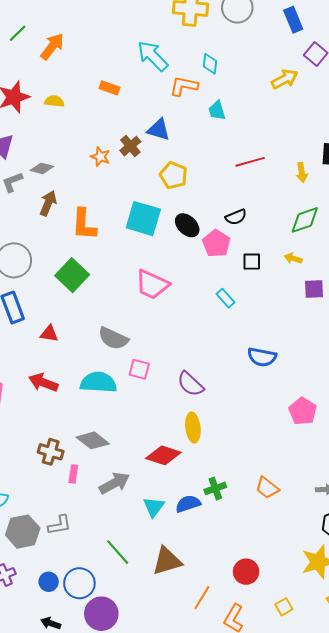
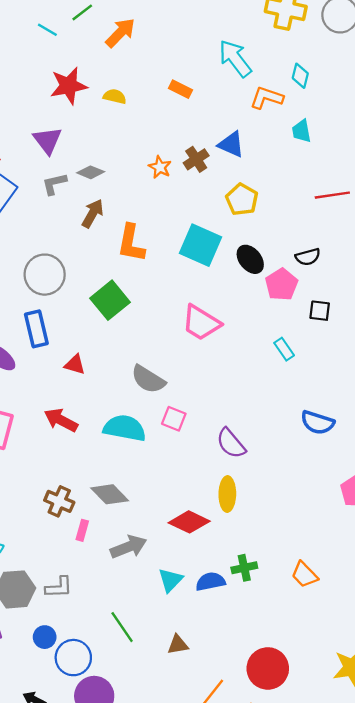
brown triangle: (167, 561) -> (178, 645), size x0.6
red circle: (246, 572) -> (268, 668), size x1.4
blue circle: (49, 582) -> (45, 637), moved

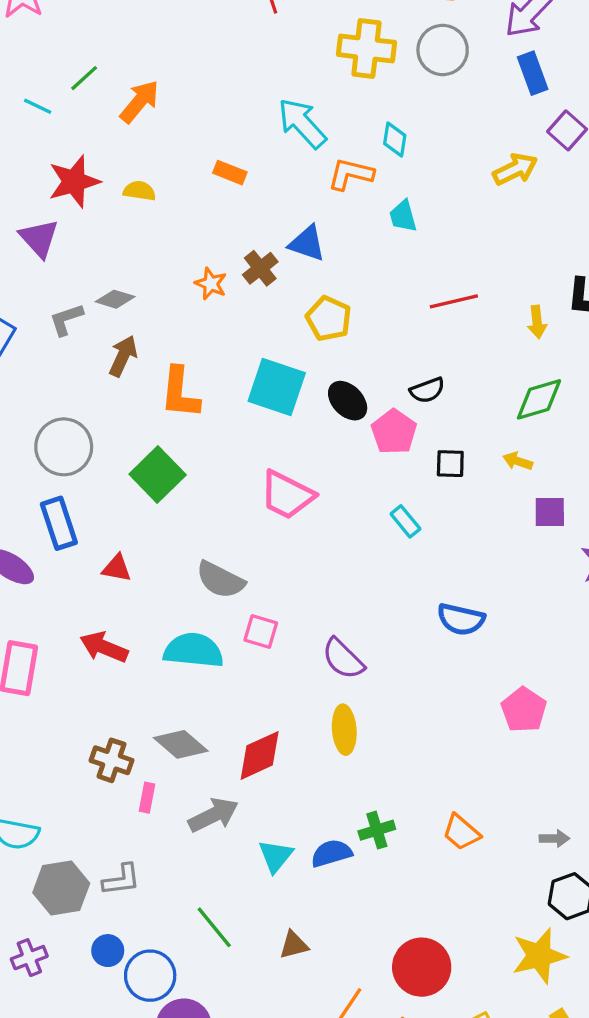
purple triangle: (47, 140) -> (39, 238), moved
red diamond: (189, 522) -> (260, 755), moved, turned -45

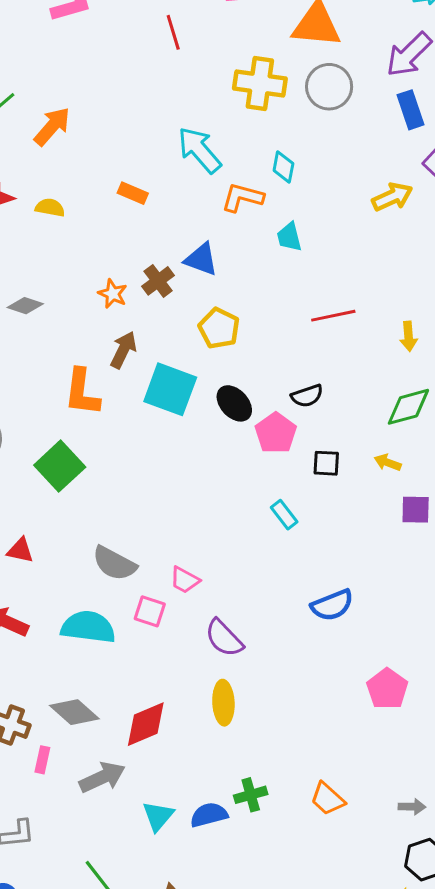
brown arrow: (123, 356) -> (123, 350), moved
pink trapezoid: (287, 495) -> (185, 580), moved, size x0.6
blue semicircle: (461, 619) -> (332, 605), turned -36

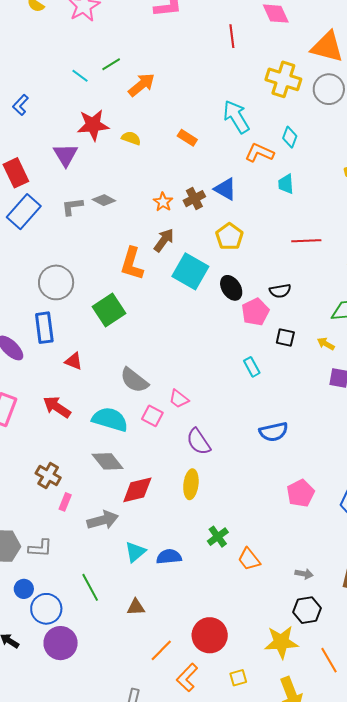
gray diamond: (74, 712) -> (108, 461), moved
green cross: (251, 795) -> (218, 537), moved, turned -30

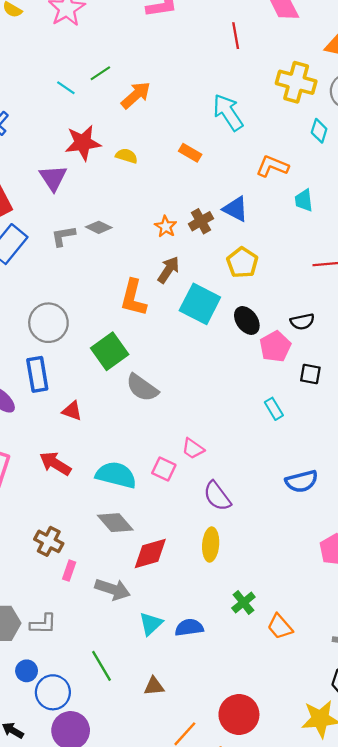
cyan arrow: (236, 117) -> (228, 112), moved
cyan diamond: (290, 137) -> (319, 131), moved
gray semicircle: (134, 380) -> (142, 388), moved
gray arrow: (103, 520) -> (113, 589), turned 36

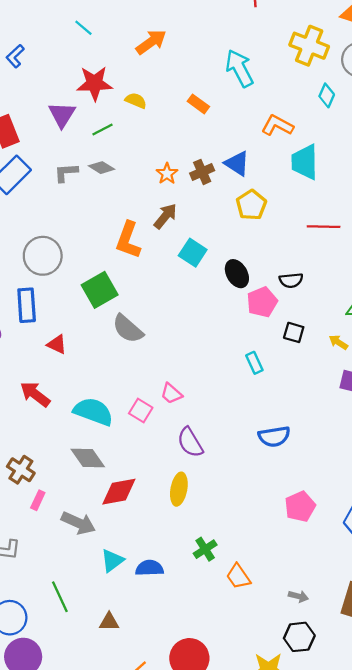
green line: (100, 73) -> (102, 129), moved
cyan trapezoid: (304, 200) -> (305, 162), size x1.6
yellow pentagon: (242, 263) -> (251, 205), moved
cyan square: (200, 304) -> (193, 253), size x0.7

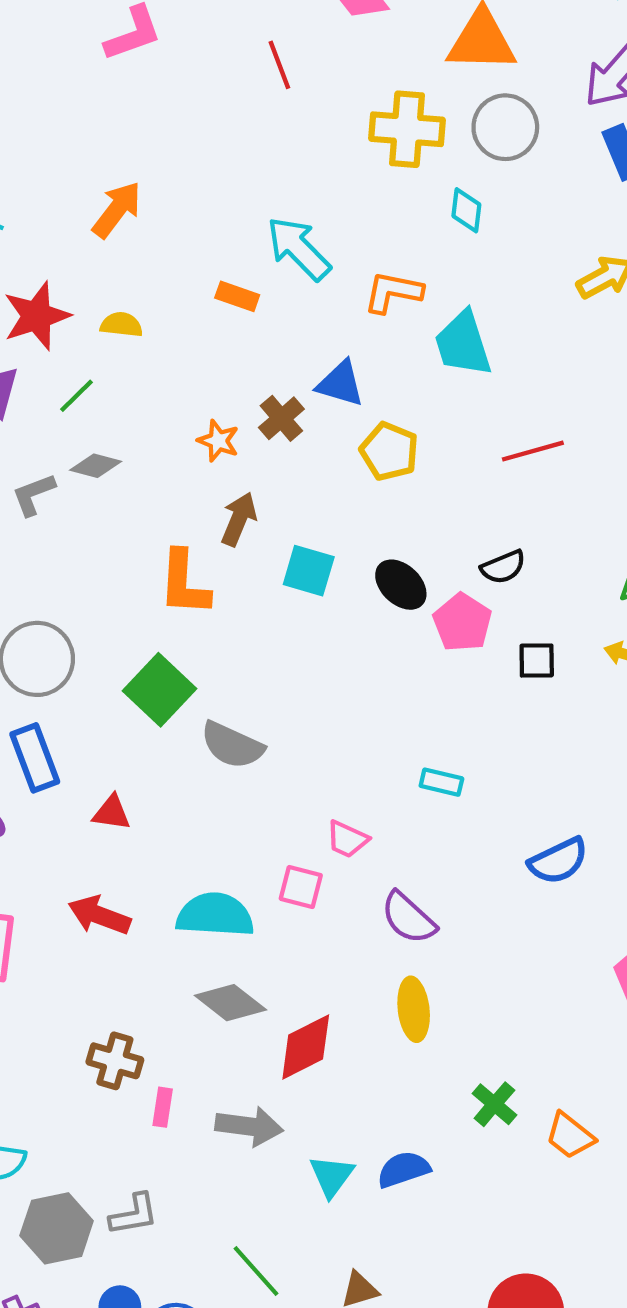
cyan arrow: (240, 68) -> (299, 249), moved
cyan rectangle: (254, 363) -> (441, 782), moved, turned -35

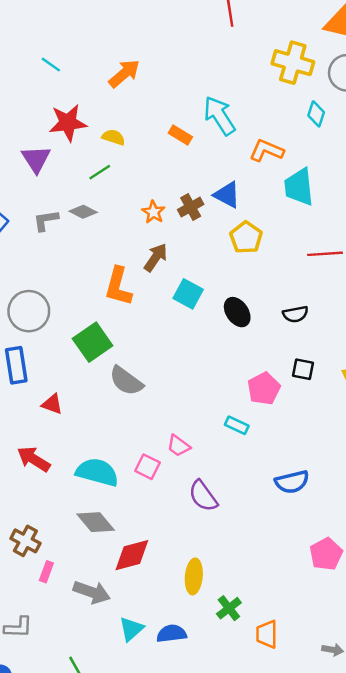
green line: (76, 396) -> (100, 172), moved
pink pentagon: (462, 622) -> (264, 389), moved
yellow ellipse: (414, 1009) -> (194, 576), moved
orange trapezoid: (570, 1136) -> (267, 634), turned 40

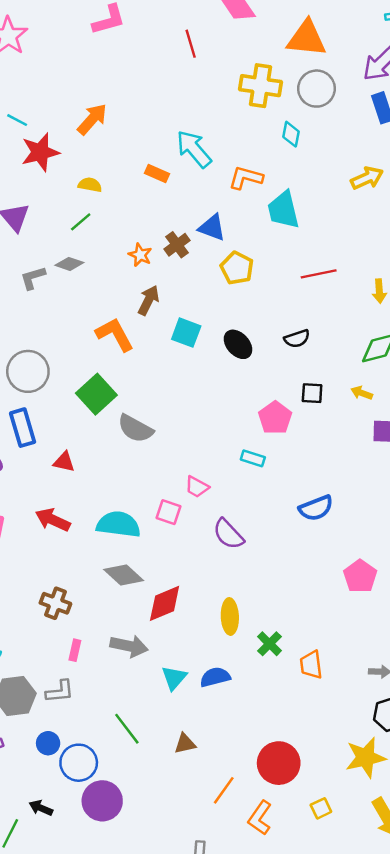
red star: (68, 123) -> (40, 152), moved
orange L-shape: (118, 286) -> (115, 334), turned 144
pink rectangle: (46, 572) -> (75, 650), moved

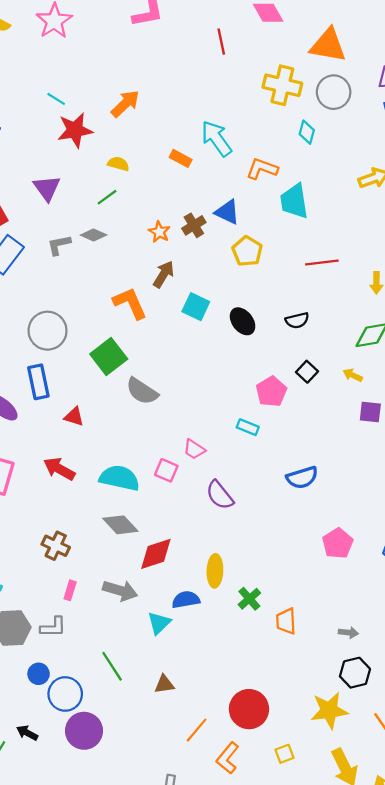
black square: (312, 393) -> (307, 372), turned 35
blue semicircle: (215, 677) -> (186, 600), moved

